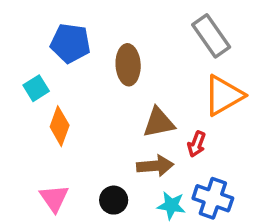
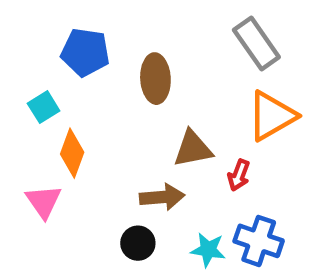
brown arrow: (155, 166) -> (162, 197), moved
pink triangle: (54, 198) -> (44, 201), moved

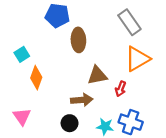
blue pentagon: (85, 52) -> (57, 16), moved
pink triangle: (44, 201) -> (22, 117), moved

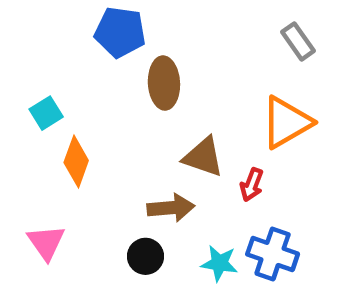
gray rectangle: (129, 22) -> (298, 41), moved, size x0.7
brown triangle: (97, 75) -> (203, 157), turned 30

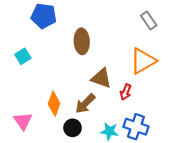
blue pentagon: (120, 32) -> (44, 16), moved
orange diamond: (76, 162) -> (54, 104), moved
brown arrow: (171, 208) -> (85, 104), turned 140

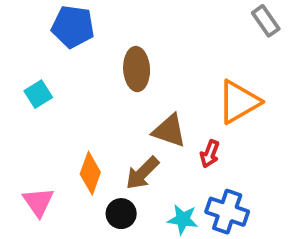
gray rectangle: (149, 21) -> (266, 21), moved

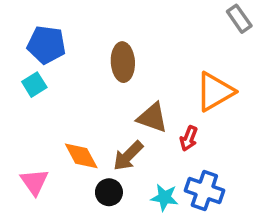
blue pentagon: (73, 27) -> (46, 45), moved
orange diamond: (90, 173) -> (81, 156), turned -48

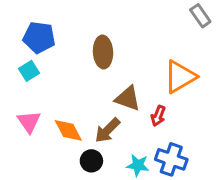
pink triangle: (34, 182) -> (29, 122), moved

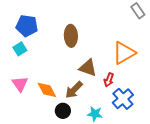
blue cross: (171, 159) -> (123, 99), moved, turned 30

